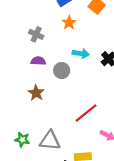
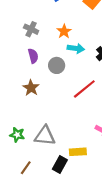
orange star: (69, 23) -> (64, 31), moved
purple semicircle: (38, 61) -> (33, 56), turned 72
red line: (86, 113) -> (84, 89), moved

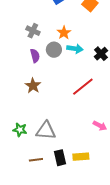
gray circle: (57, 65) -> (54, 50), moved
yellow rectangle: (78, 152) -> (81, 157), moved
black rectangle: (60, 165) -> (60, 158), turned -42
brown line: (26, 168) -> (36, 160), moved, turned 48

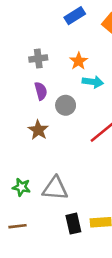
gray cross: (33, 31) -> (38, 58), turned -32
gray circle: (54, 50) -> (66, 105), moved
brown line: (36, 160) -> (17, 226), moved

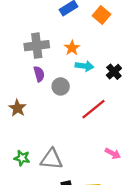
gray cross: (38, 58) -> (37, 46), size x1.5
brown star: (38, 130) -> (17, 108), moved

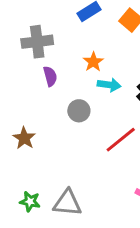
gray cross: (37, 46) -> (37, 42), moved
purple semicircle: (39, 74) -> (50, 76), moved

